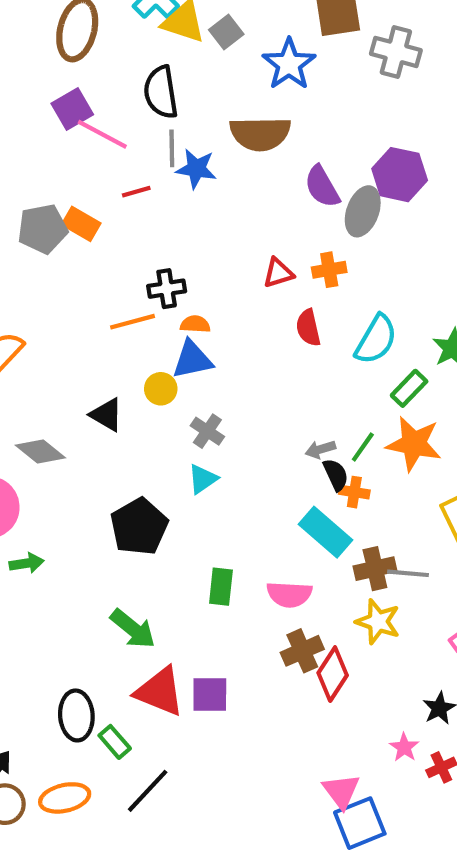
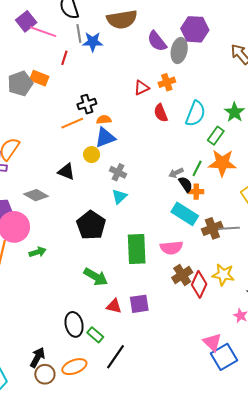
red line: (136, 192) -> (64, 58), turned -48
green rectangle: (221, 587) -> (137, 249), size x1.6
yellow star: (378, 622) -> (223, 275), moved
red triangle: (160, 692) -> (114, 306), size x0.6

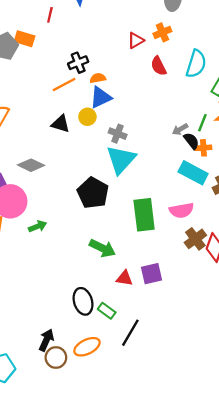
black triangle: (66, 172) -> (61, 124), moved
cyan triangle: (119, 196) -> (121, 160), size x1.8

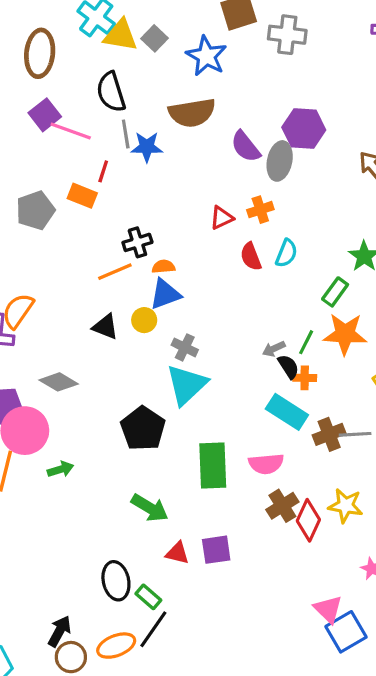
orange rectangle: (25, 39) -> (82, 196), moved
cyan semicircle: (196, 64) -> (286, 253), moved, size x0.7
black line: (130, 333) -> (153, 629), moved

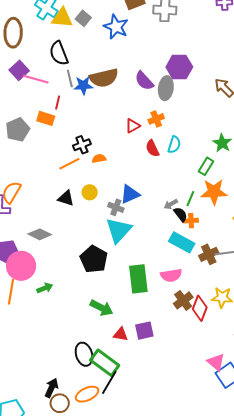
brown semicircle: (192, 113) -> (104, 78), moved
blue triangle: (165, 294) -> (130, 194), moved
green rectangle: (148, 597) -> (105, 363), size x1.8

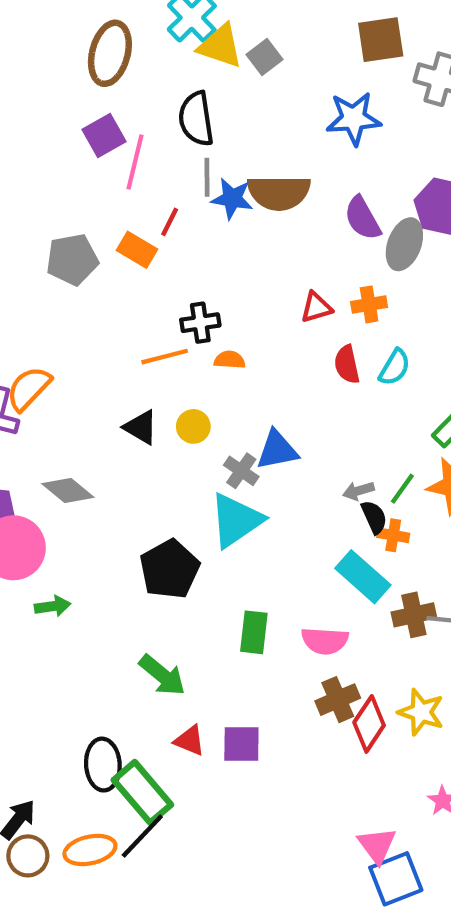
blue star: (116, 27) -> (354, 119), moved, turned 30
pink line: (36, 79) -> (135, 162), turned 75
green rectangle: (138, 279) -> (254, 632), size x0.7

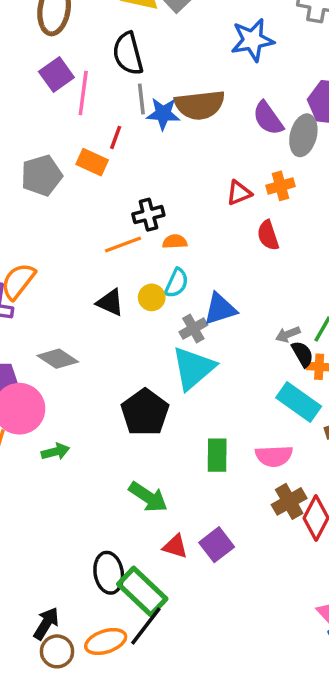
cyan semicircle: (395, 367) -> (176, 283), moved
gray cross: (241, 471) -> (193, 328), turned 32
purple square: (241, 744) -> (217, 545), turned -32

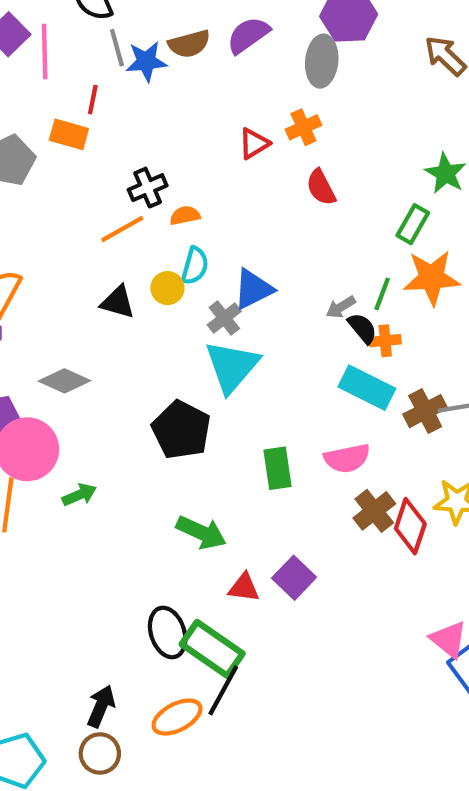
brown semicircle: (200, 105) -> (189, 44), size x0.7
purple semicircle: (268, 118) -> (248, 35), moved, turned 99
red semicircle: (268, 235) -> (321, 187), moved
brown circle: (57, 651) -> (100, 753), moved

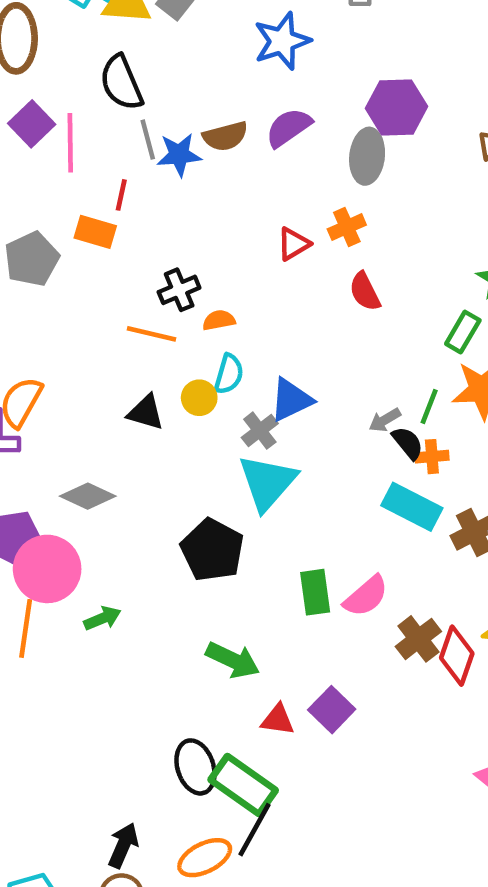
orange line: (122, 229) -> (151, 334), turned 42
pink semicircle: (347, 458) -> (366, 596), moved, turned -30

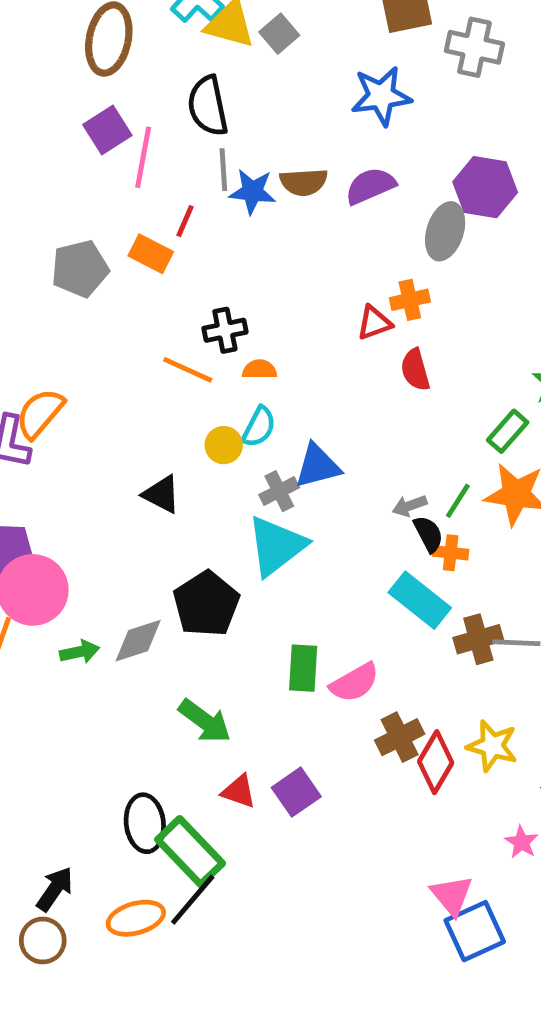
red triangle: (294, 244) -> (374, 323), moved
black triangle: (146, 412) -> (162, 494), moved
gray diamond: (88, 496) -> (138, 641), moved, turned -54

